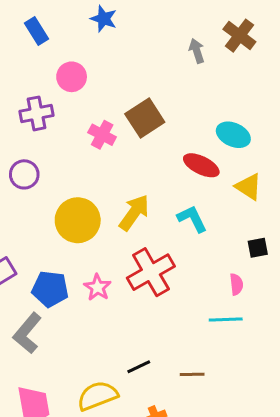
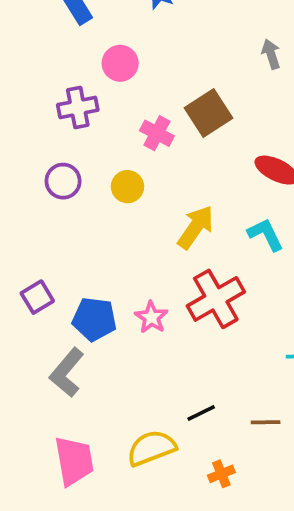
gray arrow: (197, 51) -> (271, 54), moved
yellow circle: (78, 220) -> (127, 187), moved, size x0.6

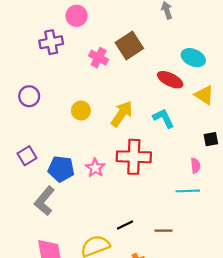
purple circle: (63, 181) -> (29, 96), moved
yellow circle: (127, 187) -> (81, 111), moved
red cross: (216, 299) -> (134, 157), turned 32

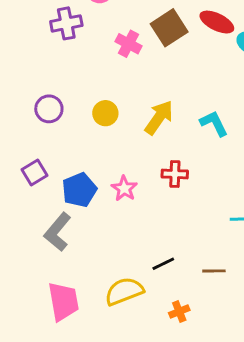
red ellipse: (170, 80) -> (217, 22), moved
purple circle: (29, 96) -> (49, 109), moved
red cross: (134, 157) -> (175, 174), size x0.6
blue pentagon: (61, 169) -> (79, 190), turned -30

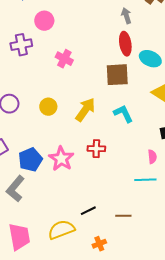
red ellipse: (217, 22) -> (125, 44), turned 55
brown square: (169, 28) -> (117, 75), moved, turned 30
pink star: (124, 188) -> (61, 159), size x1.4

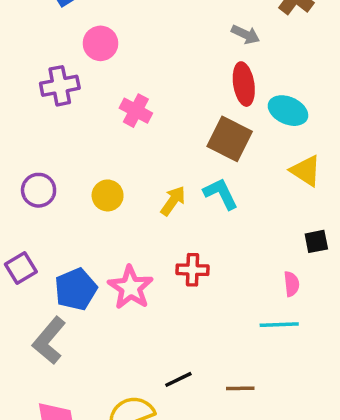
gray arrow: (126, 16) -> (246, 35), turned 133
brown square: (117, 75) -> (230, 139), turned 30
yellow arrow: (85, 110) -> (173, 201), size x0.7
cyan L-shape: (123, 114) -> (221, 194), moved

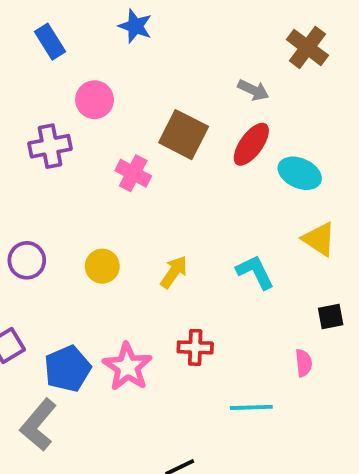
red ellipse: (244, 84) -> (251, 144), turned 45
brown square: (230, 139) -> (184, 135), moved
cyan L-shape: (221, 194) -> (255, 272), moved
cyan line: (279, 325) -> (251, 407), moved

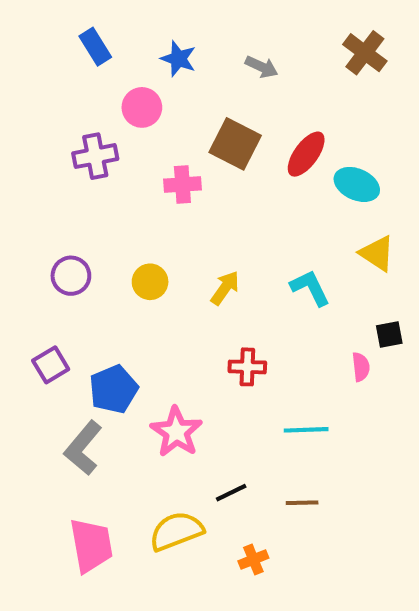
blue star: (135, 26) -> (178, 59), moved
gray arrow: (253, 90) -> (262, 67), moved
pink cross: (133, 173) -> (182, 184), turned -32
pink semicircle: (304, 363) -> (361, 367), moved
pink star: (127, 367) -> (176, 432), moved

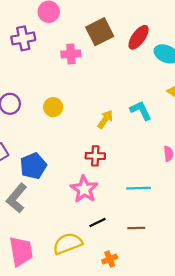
brown square: (235, 144) -> (100, 32), turned 36
yellow arrow: (225, 288) -> (105, 119), moved
red cross: (247, 367) -> (95, 156), moved
pink star: (176, 432) -> (84, 189), moved

